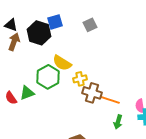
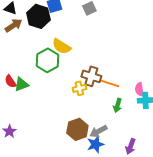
brown arrow: (14, 42) -> (13, 25), turned 36
yellow cross: (80, 79) -> (79, 88), moved
green triangle: (27, 93) -> (21, 84), moved

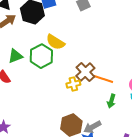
brown cross: (91, 76) -> (85, 72), turned 30
green triangle: (21, 84) -> (15, 56), moved

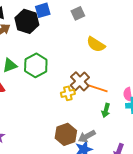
yellow semicircle: (55, 42) -> (96, 44), moved

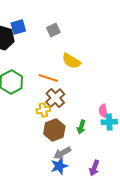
orange line: (98, 88) -> (48, 78), moved
brown hexagon: (66, 134) -> (54, 130), moved

